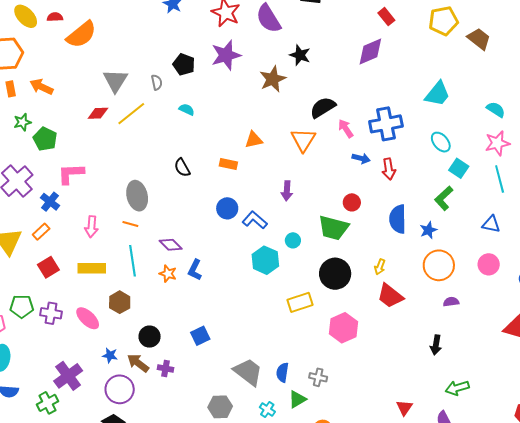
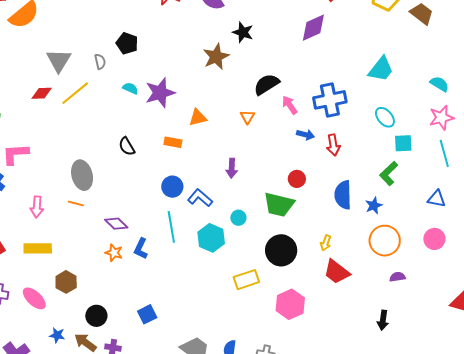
purple star: (226, 55) -> (160, 93), moved
orange triangle: (303, 140) -> (247, 117), size x0.6
cyan square: (459, 168) -> (403, 143), turned -36
cyan line: (133, 261) -> (171, 227), moved

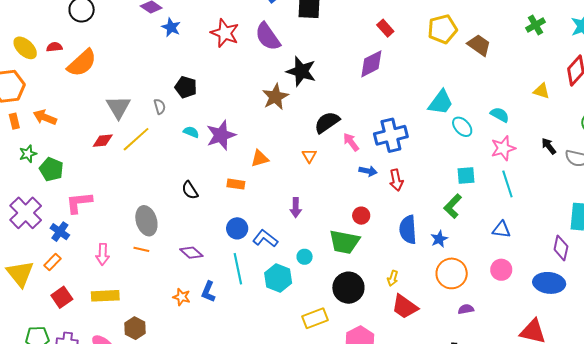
black star: (243, 32) -> (301, 71), size x1.4
cyan ellipse: (385, 117) -> (462, 127), moved
purple diamond: (116, 224) -> (191, 253), moved

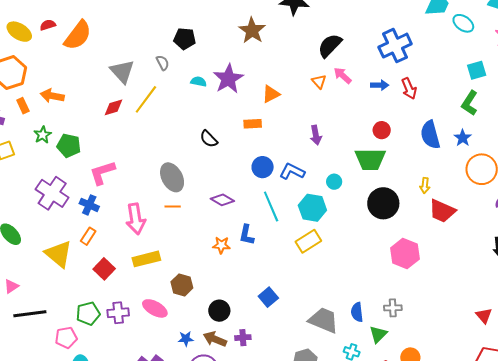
brown star: (275, 97) -> (252, 30), moved
pink arrow: (351, 142) -> (343, 75), moved
pink arrow: (103, 254) -> (136, 219), size x1.4
yellow rectangle: (315, 318) -> (308, 241), moved

